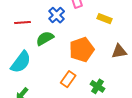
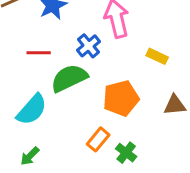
green semicircle: (45, 38) -> (69, 78), size x1.4
green cross: (98, 86) -> (126, 153), moved

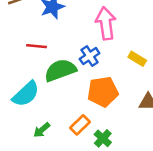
blue cross: (89, 46) -> (90, 56), moved
green arrow: (30, 156) -> (42, 130), moved

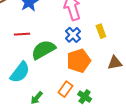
blue cross: (90, 56) -> (73, 35), moved
yellow rectangle: (137, 59) -> (101, 31), turned 48

